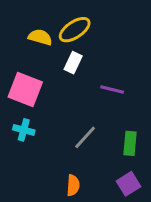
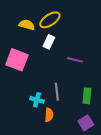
cyan cross: (24, 130) -> (37, 100), moved
gray line: (85, 137) -> (57, 92), turned -48
orange semicircle: (73, 185) -> (49, 115), moved

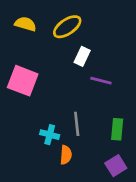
yellow semicircle: (27, 25) -> (25, 24), moved
white rectangle: (49, 42) -> (82, 56), moved

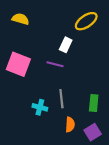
yellow ellipse: (67, 27) -> (86, 21), moved
purple line: (101, 81) -> (55, 64), moved
orange semicircle: (66, 155) -> (70, 125), moved

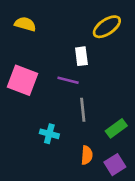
white rectangle: (66, 45) -> (81, 56), turned -32
gray line: (61, 99) -> (83, 110), moved
green rectangle: (94, 103) -> (116, 128), turned 49

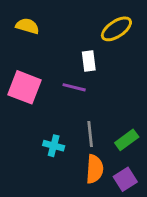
gray line: (83, 110) -> (90, 134), moved
orange semicircle: (87, 155) -> (95, 169), size x1.4

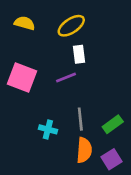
yellow ellipse: (116, 29) -> (71, 26), moved
purple line: (74, 87) -> (66, 78), turned -36

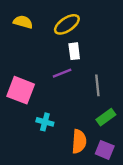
pink square: (22, 78) -> (21, 90), moved
gray line: (80, 119) -> (97, 85), moved
purple square: (111, 159) -> (105, 150), turned -36

